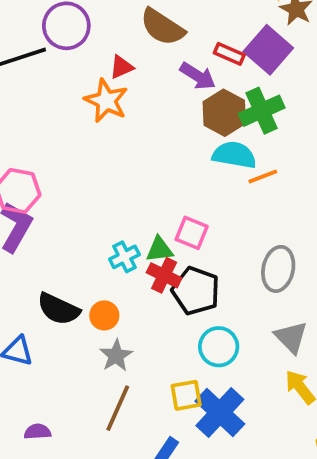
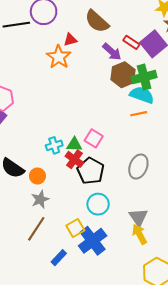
cyan semicircle: (234, 155) -> (142, 95), moved
gray triangle: (291, 337) -> (138, 217), moved
yellow square: (186, 395) -> (75, 228), turned -30

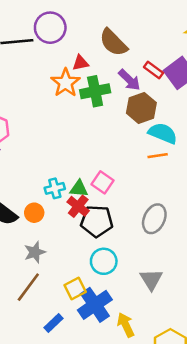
green cross: (144, 77) -> (95, 91), moved
black pentagon: (91, 171) -> (97, 221), turned -30
orange circle: (37, 176) -> (34, 213), moved
yellow arrow: (139, 234) -> (126, 325), moved

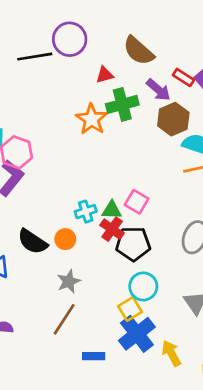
orange star: (66, 83) -> (92, 119), moved
yellow square: (75, 289) -> (130, 309), moved
blue rectangle: (53, 323) -> (94, 356), turned 48

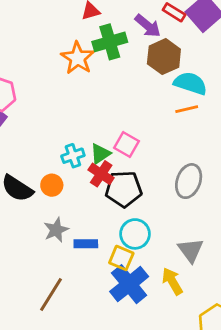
green triangle: (112, 210) -> (100, 154), turned -35
yellow square: (130, 309) -> (121, 258), turned -35
brown line: (64, 319) -> (51, 294), moved
yellow arrow: (171, 353) -> (172, 281), moved
blue rectangle: (94, 356) -> (86, 244), moved

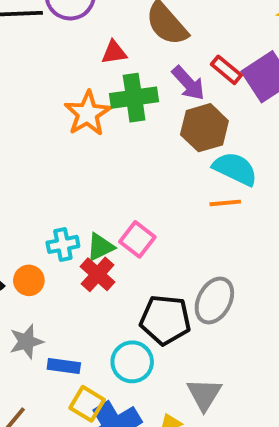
black pentagon: (124, 189) -> (165, 320), moved
yellow square: (121, 258) -> (87, 404), moved

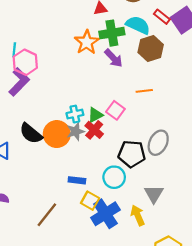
purple arrow: (188, 83) -> (114, 58), moved
cyan semicircle: (235, 169) -> (138, 25), moved
orange line: (225, 203) -> (144, 91), moved
orange circle: (29, 280) -> (57, 134), size x1.6
gray star: (26, 342) -> (76, 131), moved

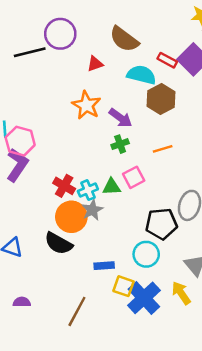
green cross: (112, 33) -> (120, 144), moved, size x0.6
pink square: (115, 110) -> (134, 177), turned 36
green triangle: (95, 115) -> (112, 187), turned 35
red cross: (94, 130) -> (64, 186), moved
black semicircle: (31, 133) -> (59, 243), moved

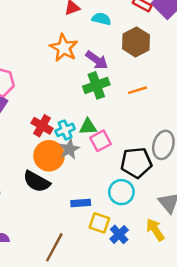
cyan semicircle: (141, 75) -> (101, 19), moved, size x0.7
green cross: (120, 144) -> (96, 85), size x1.5
pink square: (134, 177) -> (100, 141), moved
blue cross: (144, 298) -> (119, 234), size x0.6

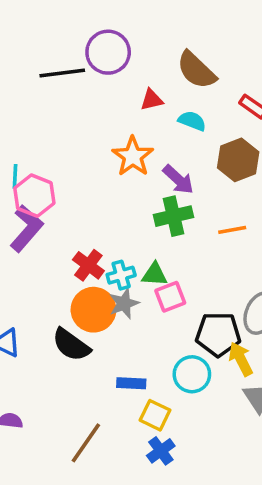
yellow arrow: (155, 230) -> (241, 359), moved
blue cross: (119, 234) -> (161, 451), moved

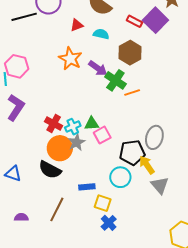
pink hexagon: (34, 196) -> (17, 66), moved
green cross: (174, 216) -> (115, 80), moved, turned -35
brown line: (86, 443) -> (57, 209), moved

